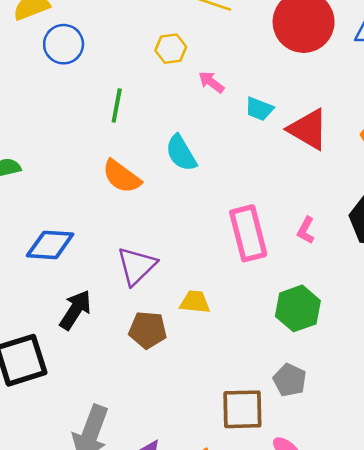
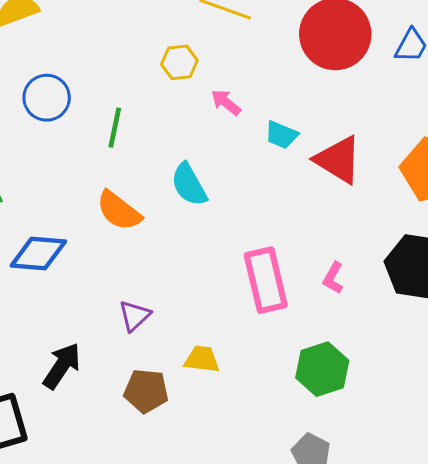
blue circle: (64, 44) -> (47, 98), moved
blue diamond: (50, 245) -> (38, 253), moved
purple triangle: (137, 266) -> (134, 316), size x0.7

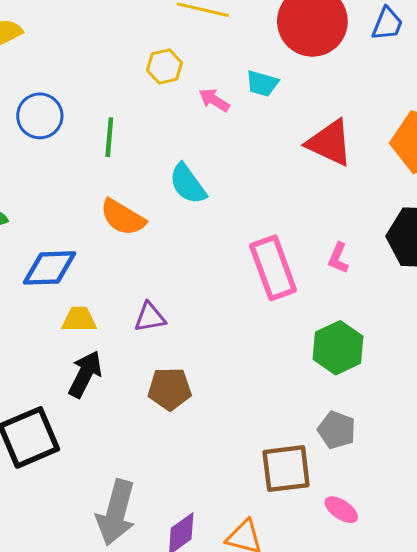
cyan trapezoid: (281, 135) -> (262, 83), moved
purple triangle: (134, 316) -> (150, 317), turned 40
yellow trapezoid: (202, 359) -> (79, 319), moved

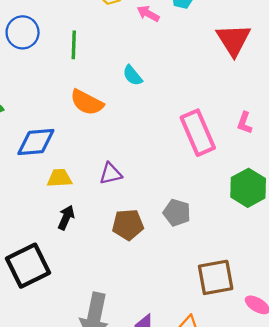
red triangle: (330, 143) -> (233, 40), turned 36
cyan semicircle: (188, 184) -> (132, 75), size x0.7
black arrow: (85, 374) -> (66, 217), size x0.7
gray pentagon: (337, 430) -> (177, 213), moved

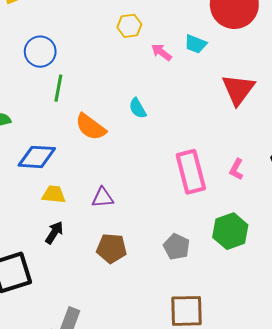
green line: (74, 45) -> (58, 88), moved
gray pentagon: (177, 213) -> (177, 247), moved

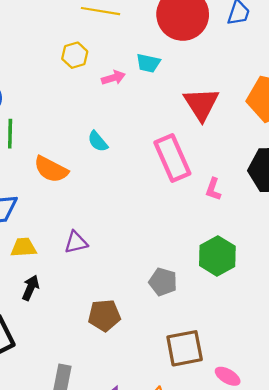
pink arrow: (161, 52) -> (113, 78), turned 135
pink rectangle: (191, 172) -> (172, 158), moved
brown pentagon: (112, 248) -> (104, 315), moved

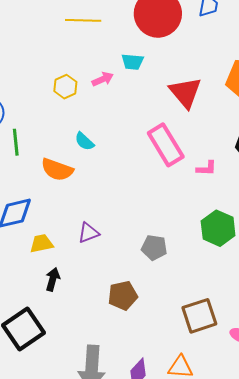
yellow hexagon: (75, 55) -> (65, 87), moved
cyan semicircle: (98, 141) -> (84, 141), moved
pink L-shape: (213, 189) -> (206, 168), turned -100
gray pentagon: (163, 282) -> (154, 248), moved

